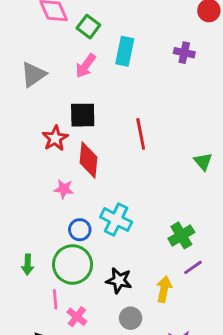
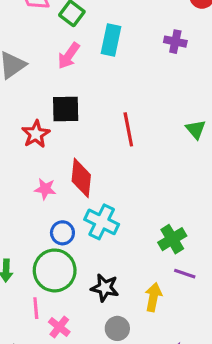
red diamond: (88, 160) -> (81, 178), moved
green triangle: (203, 161) -> (196, 129), moved
purple line: (193, 267) -> (185, 274), turned 54

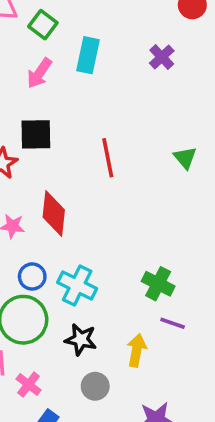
purple cross: (175, 42) -> (162, 57), turned 35
cyan cross: (102, 222) -> (77, 285), moved
green cross: (172, 239) -> (158, 284), turned -32

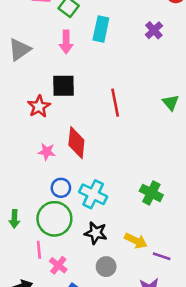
pink arrow: (39, 73) -> (66, 42), turned -35
purple line: (173, 323) -> (162, 256), moved
yellow arrow: (137, 350) -> (136, 241), turned 105

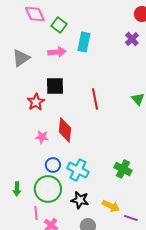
purple cross: (154, 30) -> (132, 39), moved
pink arrow: (66, 42) -> (57, 52), turned -96

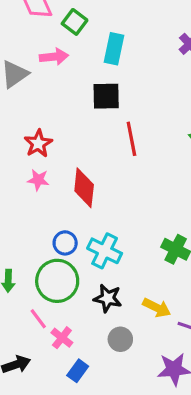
pink arrow: (57, 52) -> (54, 57), moved
black square: (55, 86) -> (106, 96), moved
pink star: (42, 137) -> (38, 180), moved
pink line: (36, 213) -> (38, 319), turned -32

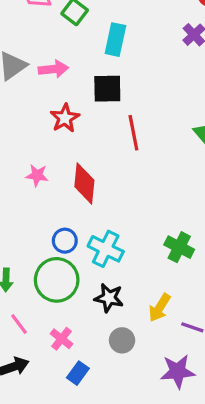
pink arrow: (54, 57) -> (53, 69), moved
red star: (38, 144) -> (65, 118), moved
yellow arrow: (157, 308) -> (160, 308), turned 96
pink line: (38, 319) -> (19, 324), moved

